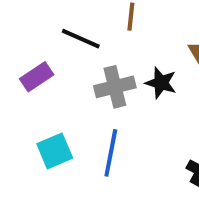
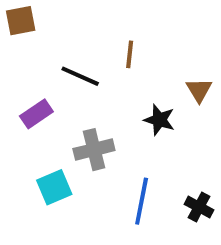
gray cross: (115, 87) -> (94, 150), moved
blue line: (111, 153) -> (142, 201), moved

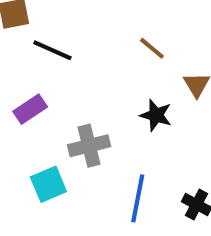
brown line: (130, 54) -> (152, 48), moved, turned -56
black line: (80, 76) -> (52, 50), moved

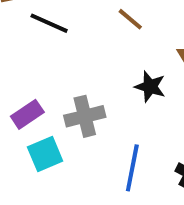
brown line: (152, 48) -> (130, 19), moved
purple rectangle: (30, 109) -> (27, 114), moved

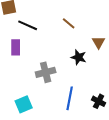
purple rectangle: (27, 114) -> (16, 47), moved, turned -56
cyan square: (45, 154) -> (24, 104), moved

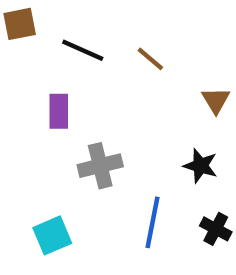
black line: (28, 25) -> (83, 50), moved
purple rectangle: (16, 47) -> (59, 111), moved
black star: (79, 57) -> (200, 166), moved

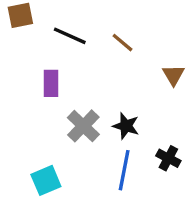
gray cross: (100, 166) -> (83, 126), turned -32
black star: (200, 166) -> (126, 126), moved
black cross: (216, 229) -> (168, 158), moved

